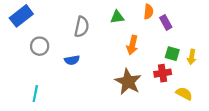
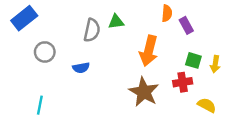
green triangle: (117, 17) -> (116, 22), moved
orange arrow: (132, 45) -> (149, 51), size x1.4

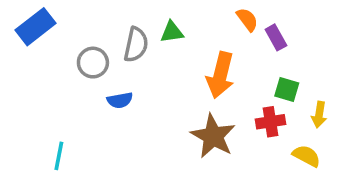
orange semicircle: (167, 13) -> (247, 19), turned -42
gray circle: (45, 52) -> (93, 63), moved
yellow arrow: (215, 64) -> (319, 115), moved

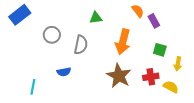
gray semicircle: (136, 45) -> (81, 45), moved
blue semicircle: (120, 100) -> (64, 72), moved
red cross: (271, 122) -> (151, 77), moved

